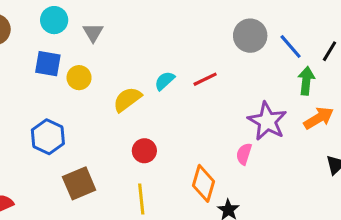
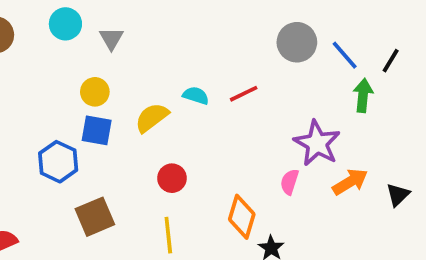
blue square: (48, 64) -> (97, 130), moved
cyan semicircle: (165, 81) -> (196, 96), turned 60
orange arrow: (319, 118) -> (350, 182), moved

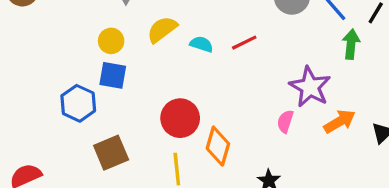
yellow semicircle: (152, 118) -> (162, 29), moved
red circle: (172, 178) -> (180, 118), size x1.5
orange diamond: (242, 217) -> (218, 146), moved

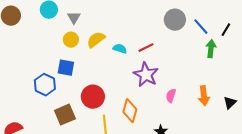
yellow circle: (111, 41) -> (71, 40), moved
purple star: (310, 87) -> (146, 75), moved
red circle: (180, 118) -> (93, 97), moved
orange arrow: (340, 121) -> (204, 96), turned 114

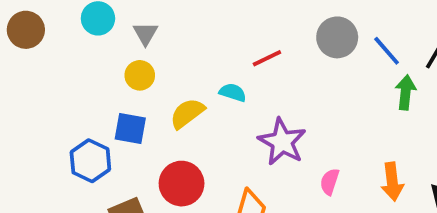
yellow semicircle: (96, 40) -> (187, 113), moved
red line: (146, 48) -> (267, 58), moved

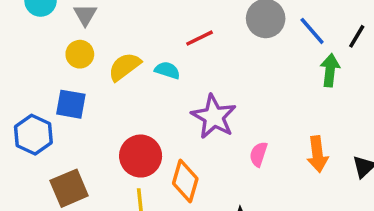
yellow semicircle: (187, 113) -> (124, 67), moved
red circle: (182, 184) -> (141, 156), moved

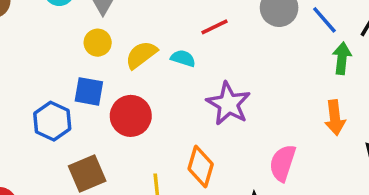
pink semicircle: (258, 154) -> (283, 163), moved, size x1.5
orange arrow: (317, 154) -> (335, 118), moved
red circle: (141, 156) -> (131, 116), moved

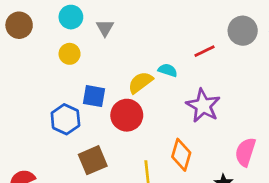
red line: (215, 27) -> (204, 51), moved
yellow circle: (98, 43) -> (70, 54), moved
yellow semicircle: (141, 55) -> (140, 82), moved

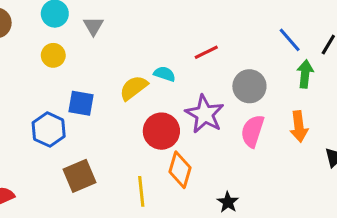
gray circle: (243, 31) -> (249, 86), moved
red circle: (127, 115) -> (161, 131), moved
pink semicircle: (245, 152) -> (253, 131), moved

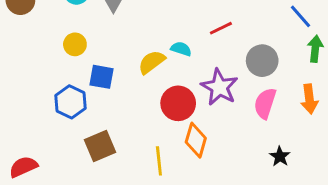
yellow circle: (53, 55) -> (75, 44), moved
black star: (228, 202) -> (280, 156), moved

